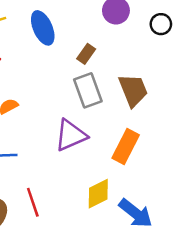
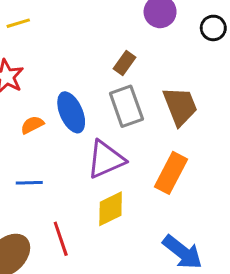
blue ellipse: (43, 28) -> (71, 112), moved
yellow diamond: (98, 194) -> (111, 209), moved

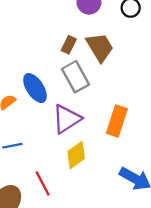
brown trapezoid: (180, 106) -> (100, 47), moved

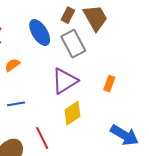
blue ellipse: (35, 88) -> (40, 32), moved
orange rectangle: (117, 121) -> (109, 84), size x0.6

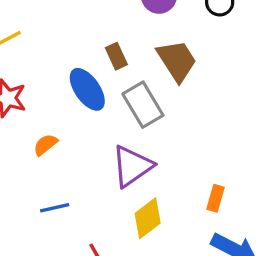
brown rectangle: (68, 15) -> (116, 56), moved, turned -49
orange rectangle: (109, 84) -> (215, 198), moved

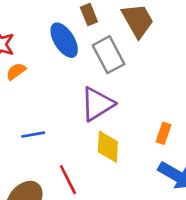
orange semicircle: (45, 145) -> (16, 71), moved
yellow diamond: (148, 218) -> (108, 147), turned -52

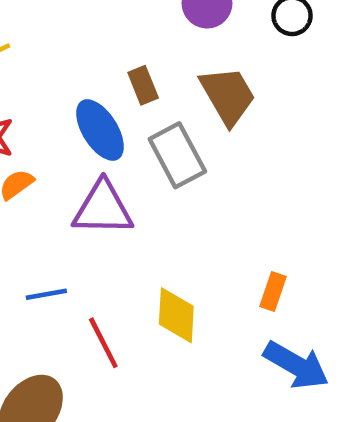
purple triangle: (97, 104) -> (103, 208), moved, turned 33
red line: (68, 180) -> (103, 343), moved

